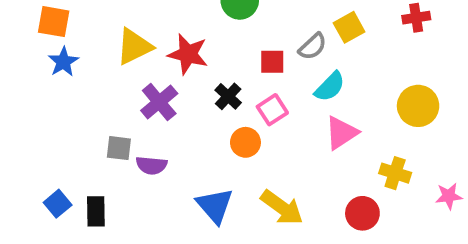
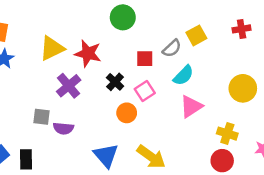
red circle: (362, 213) -> (222, 161), moved

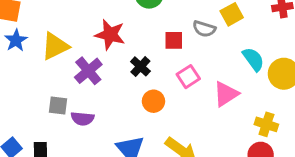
yellow triangle: (52, 48) -> (55, 46), moved
gray semicircle: (172, 48) -> (204, 29), turned 60
cyan semicircle: (183, 75) -> (253, 59), moved, turned -80
pink square: (145, 91) -> (188, 77), moved

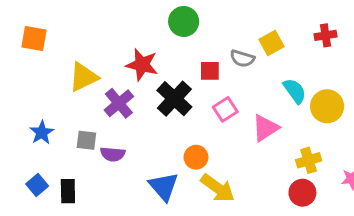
blue star: (16, 40) -> (42, 133), moved
black cross: (140, 66) -> (174, 99), size x1.6
orange circle: (153, 101) -> (196, 157), moved
yellow cross: (266, 124) -> (309, 160), turned -35

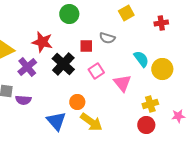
yellow square: (272, 43) -> (126, 13), moved
pink triangle: (265, 128) -> (122, 83), turned -36

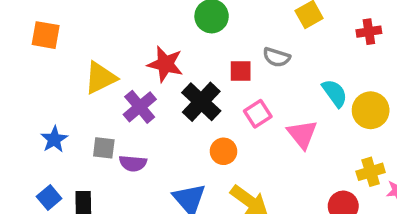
orange circle: (77, 102) -> (224, 151), moved
yellow cross: (150, 104) -> (371, 172), moved

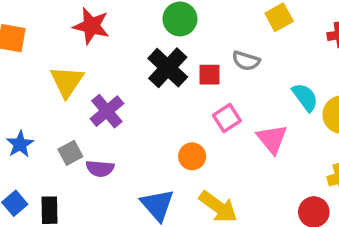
red star: (165, 64) -> (91, 26), moved
yellow triangle: (100, 78) -> (67, 82), turned -30
black cross: (201, 102) -> (168, 68), moved
gray square: (104, 148) -> (70, 153), turned -35

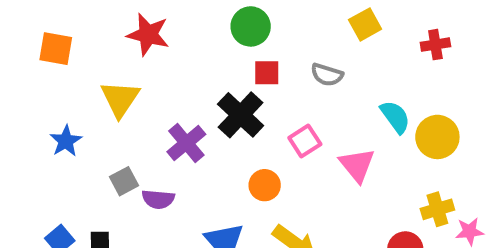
black cross: (168, 68) -> (241, 115), moved
red square: (210, 75) -> (267, 73), moved
purple cross: (107, 111) -> (186, 143), moved
blue star: (20, 144) -> (66, 141), moved

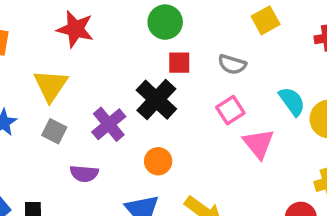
pink square: (305, 141) -> (230, 110), moved
gray square: (124, 181) -> (54, 131), moved, turned -35
orange circle: (265, 185) -> (158, 161), moved

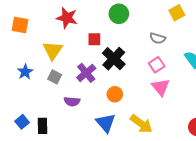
red square: (179, 63) -> (94, 39), moved
pink triangle: (259, 144) -> (161, 87), moved

